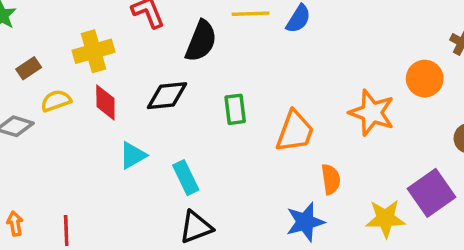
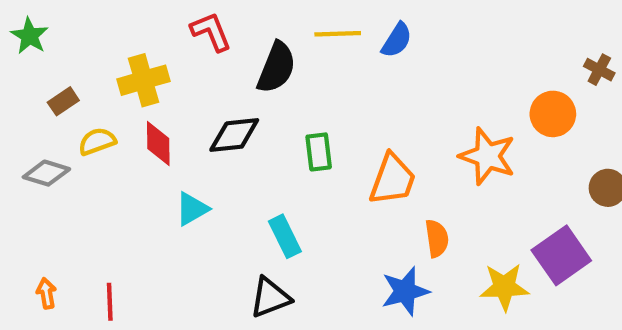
cyan rectangle: (186, 178) -> (285, 236), moved

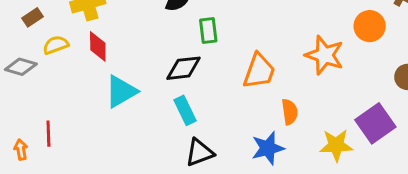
black diamond: (234, 135) -> (184, 68), moved
green rectangle: (319, 152) -> (208, 30), moved
cyan triangle: (192, 209) -> (121, 91), size x1.4
black triangle: (270, 298) -> (200, 153), moved
red line: (110, 302) -> (48, 134), moved

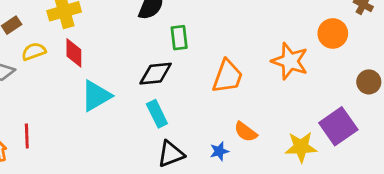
orange semicircle: (290, 112) -> (246, 132), moved, turned 135
blue star: (268, 148) -> (219, 151), moved, size x0.6

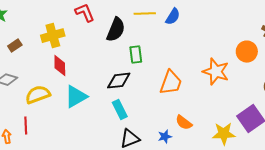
yellow semicircle: (34, 51) -> (38, 95), moved, size x1.4

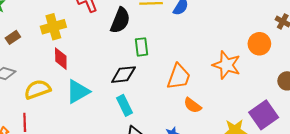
orange semicircle: (184, 123) -> (192, 105), moved

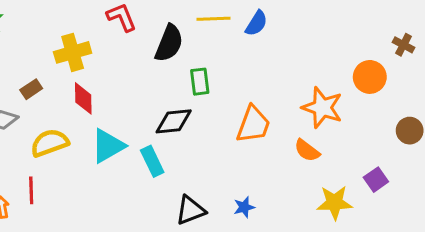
brown rectangle: (13, 37) -> (31, 89), moved
cyan rectangle: (124, 105) -> (152, 161), moved
orange semicircle: (192, 105) -> (307, 150), moved
purple square: (264, 115) -> (376, 180), size x0.6

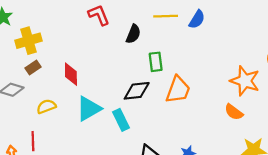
black semicircle: (169, 43) -> (133, 34), size x0.7
yellow cross: (73, 52) -> (29, 41), moved
orange trapezoid: (253, 124) -> (178, 90), moved
yellow semicircle: (50, 143) -> (46, 106), size x0.7

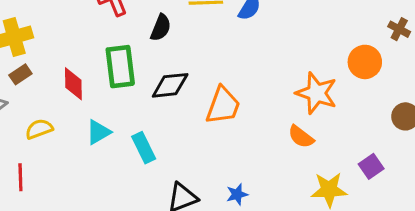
green rectangle: (156, 62) -> (120, 67), moved, size x1.5
black diamond: (137, 91) -> (170, 85), moved
cyan triangle: (89, 109) -> (98, 132), size x0.7

